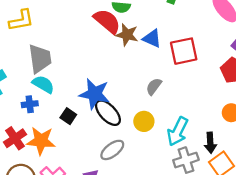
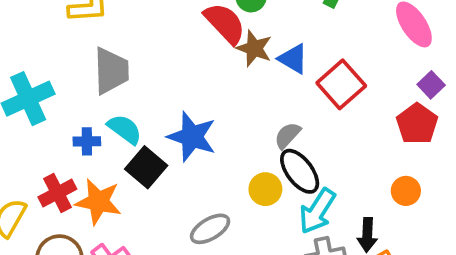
red square: (184, 51) -> (341, 84), turned -36
cyan semicircle: (43, 84) -> (125, 129), moved
black ellipse: (108, 113) -> (300, 171), moved
black square: (68, 116) -> (146, 167), size x1.5

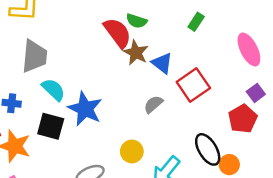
cyan semicircle: (125, 129) -> (53, 90), moved
gray semicircle: (287, 135) -> (153, 104), moved
black square: (146, 167) -> (51, 126), turned -32
black ellipse: (300, 171) -> (208, 149), moved

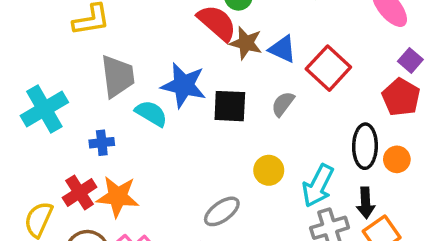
blue star: (85, 109) -> (184, 85), moved
black square: (51, 126) -> (230, 106), moved
black ellipse: (208, 149) -> (365, 146), turned 44

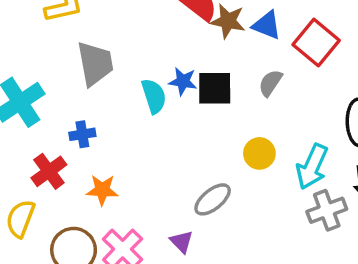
blue star: (184, 85) -> (183, 81), moved, size x0.6
cyan semicircle: (151, 113) -> (154, 96), moved, turned 44
red cross: (80, 192) -> (49, 171), moved
orange star: (118, 197) -> (102, 190), size x0.7

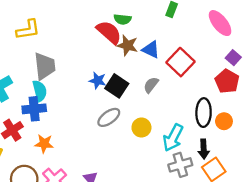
black square: (215, 88) -> (117, 86), turned 30
cyan semicircle: (154, 96) -> (40, 91), moved
blue cross: (82, 134) -> (34, 109), size x1.5
gray ellipse: (213, 199) -> (109, 117), moved

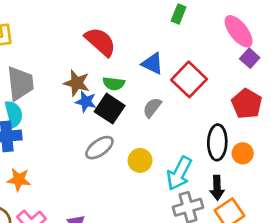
green semicircle: (122, 19) -> (114, 84), moved
brown star: (127, 45) -> (77, 83), moved
purple square: (233, 58) -> (250, 58), moved

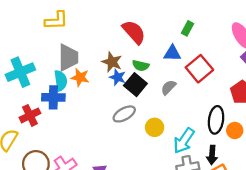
green rectangle: (179, 14) -> (188, 28), moved
blue triangle: (152, 64) -> (172, 53), turned -30
orange star: (19, 180) -> (80, 77), moved

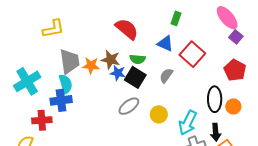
blue triangle: (172, 53) -> (165, 44), turned 30
orange star: (80, 77) -> (91, 65), moved
red cross: (30, 115) -> (42, 120), turned 30

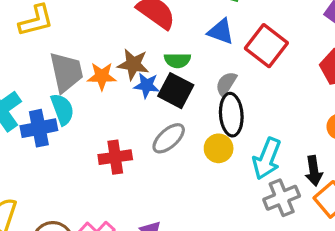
black ellipse: (215, 99) -> (231, 115), moved
blue cross: (61, 100) -> (39, 128), moved
red cross: (42, 120) -> (115, 157), moved

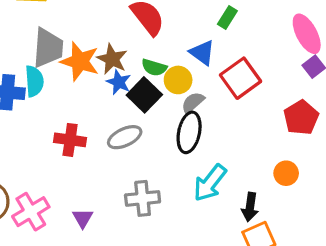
orange star: (102, 76) -> (80, 61), size x1.4
yellow circle: (219, 148) -> (178, 80), moved
gray cross: (282, 198) -> (143, 198), moved

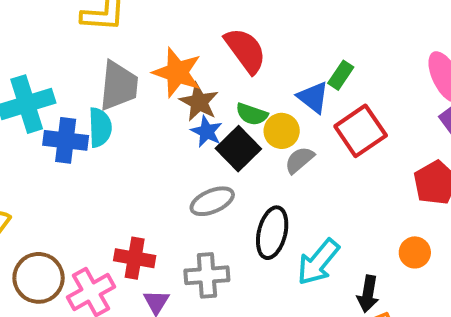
green rectangle: (227, 18) -> (341, 75), moved
orange star: (80, 61) -> (177, 72), moved
black ellipse: (189, 132) -> (272, 233), moved
red cross: (70, 140) -> (135, 258), moved
gray cross: (143, 198) -> (207, 275), moved

